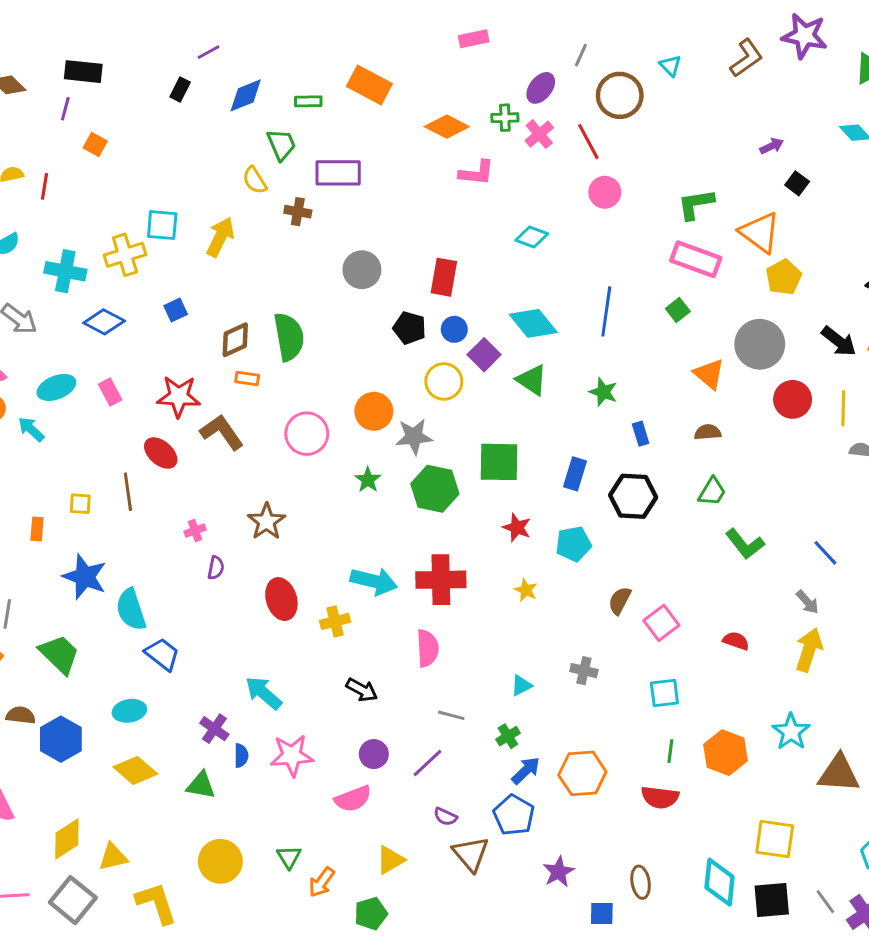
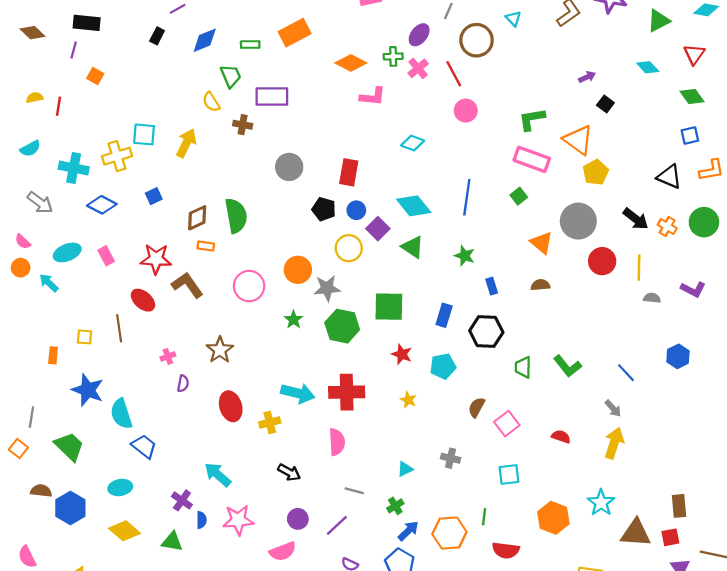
orange rectangle: (369, 85) -> (295, 33), turned -56
green trapezoid: (712, 492) -> (523, 367), moved, turned 150
green line: (670, 751) -> (484, 517), moved

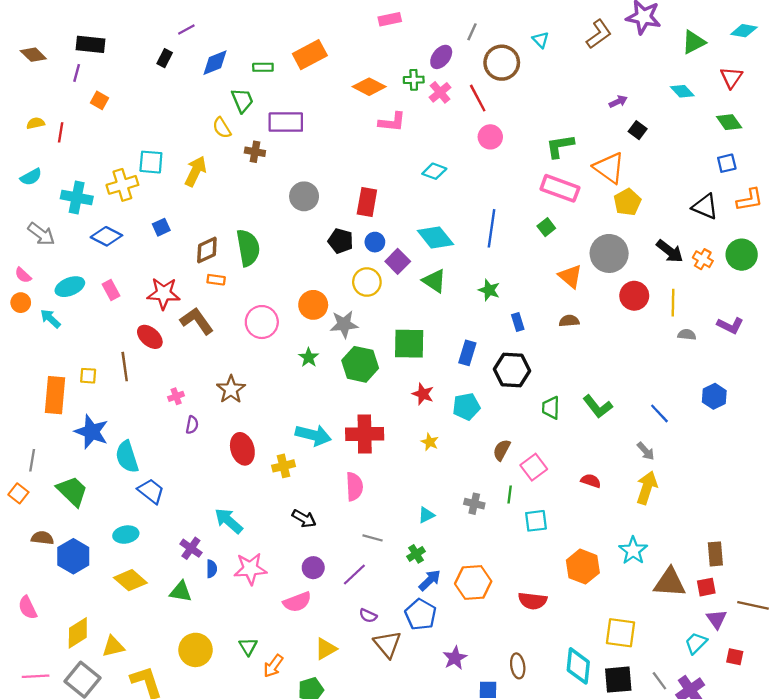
orange rectangle: (53, 355) -> (55, 395), size x2.0
green line: (484, 517) -> (510, 495), moved

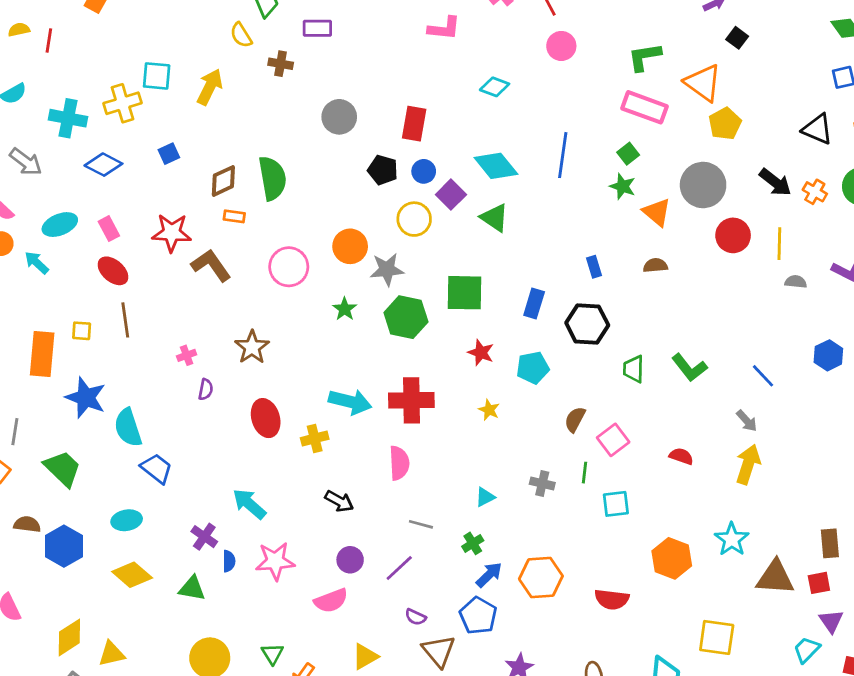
purple rectangle: (286, 122) -> (317, 28), size x0.7
green star: (489, 290) -> (623, 186), moved
red ellipse: (150, 337) -> (113, 271), moved

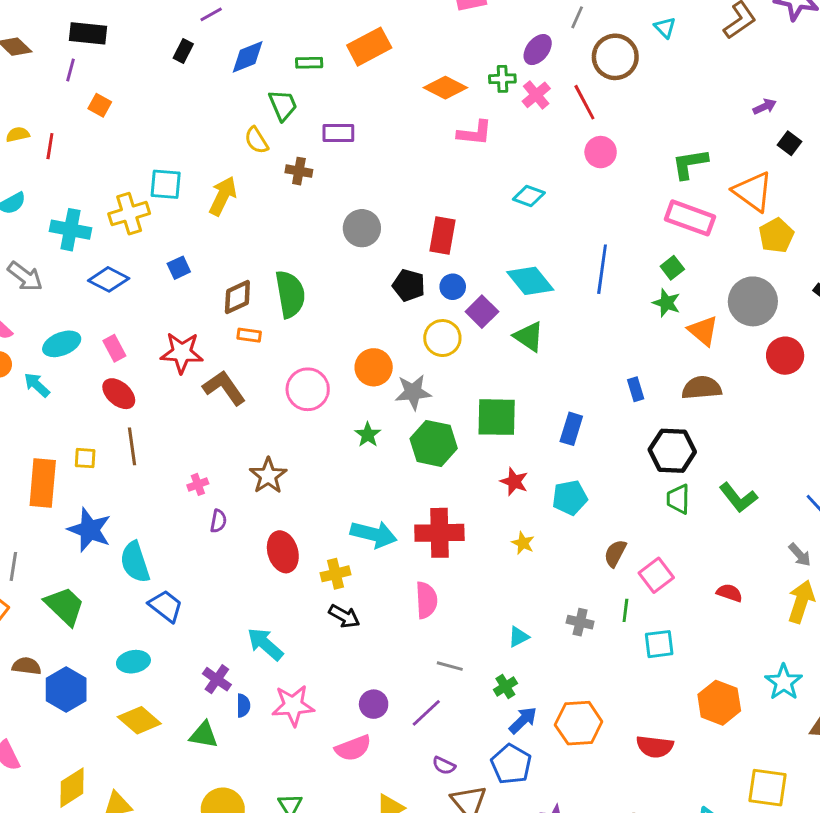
brown semicircle: (655, 265) -> (702, 388), size x1.5
black hexagon: (587, 324) -> (672, 451), moved
black arrow: (339, 501) -> (344, 616), moved

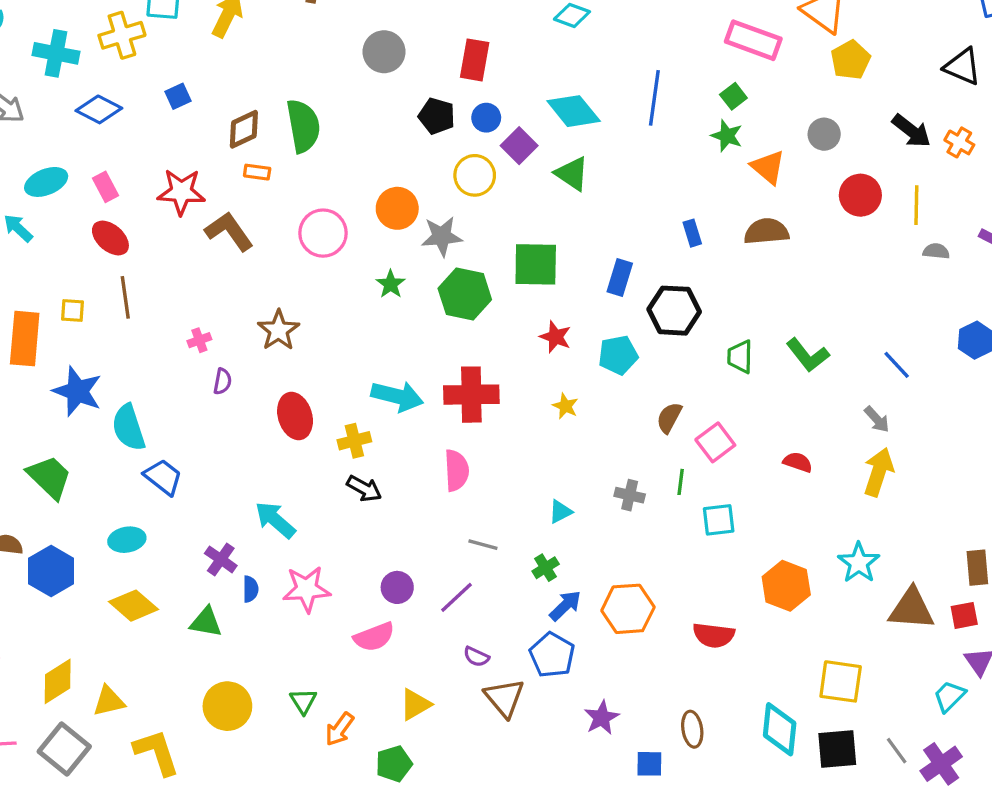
gray circle: (753, 301) -> (824, 134), size x0.6
black hexagon: (672, 451) -> (674, 311), moved

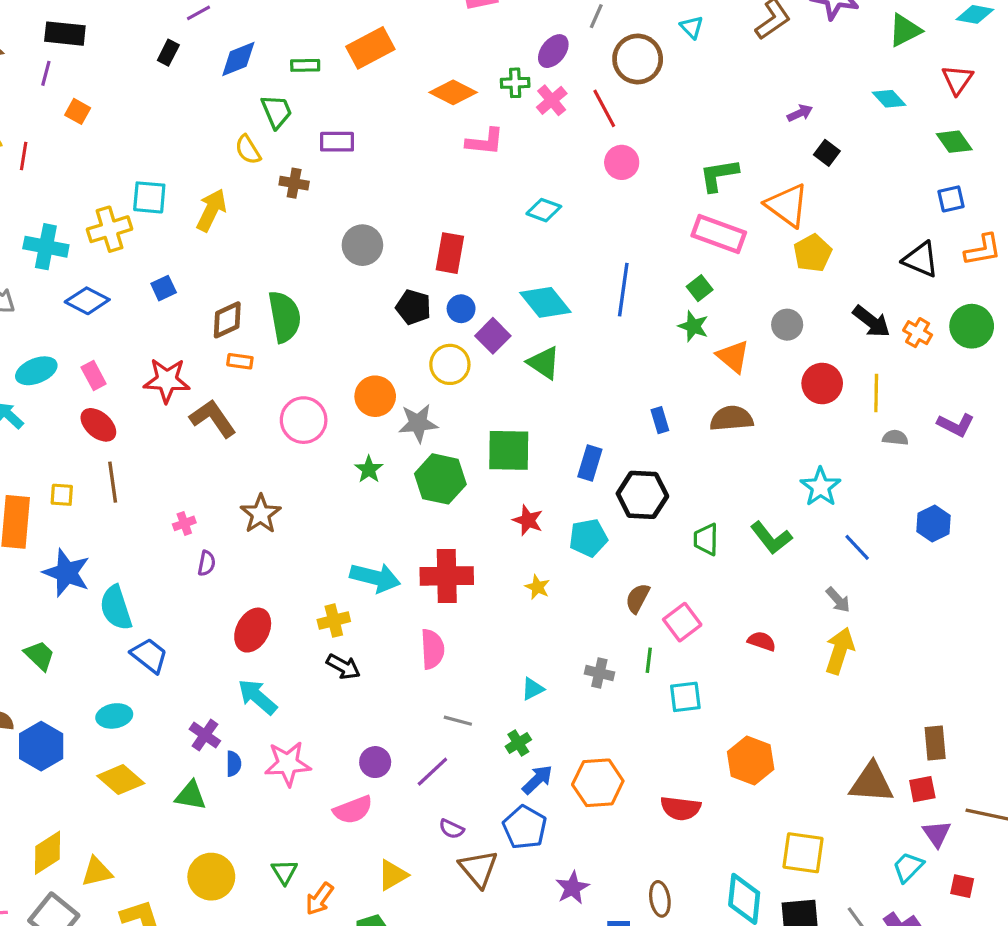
red ellipse: (295, 416) -> (253, 630), moved, turned 45
green trapezoid: (49, 477) -> (40, 656), size x0.7
cyan star: (859, 563) -> (821, 487), moved

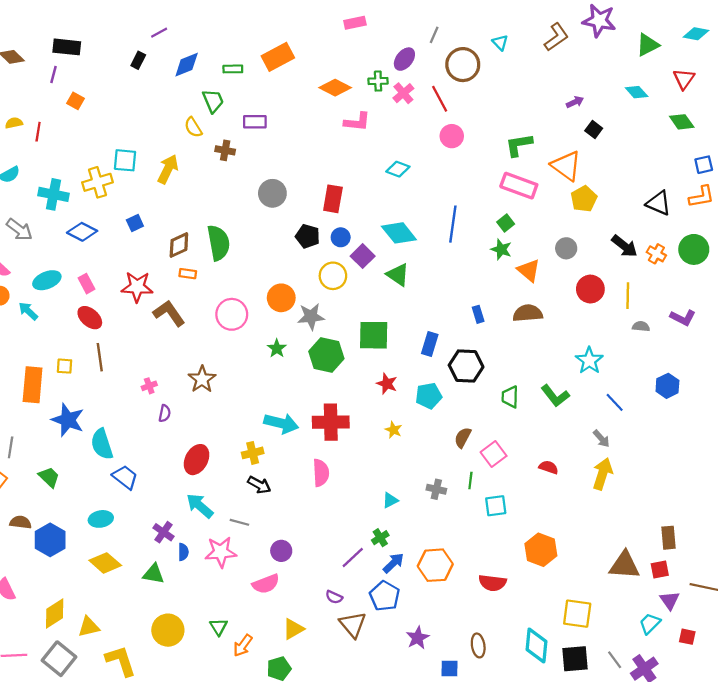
blue square: (951, 199) -> (704, 165), moved
gray line: (458, 721) -> (239, 522), moved
purple line: (432, 772) -> (353, 557), moved

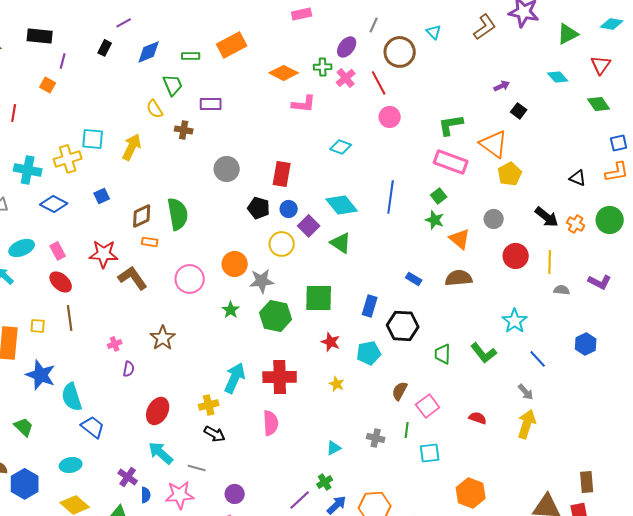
purple line: (53, 74) -> (63, 61), moved
black triangle: (659, 203) -> (578, 178), size x0.7
blue rectangle: (478, 314) -> (414, 279), turned -42
cyan arrow: (281, 423) -> (235, 378), turned -80

